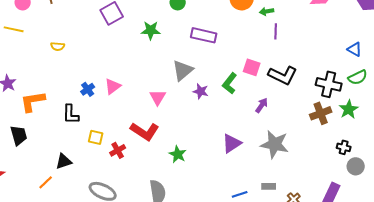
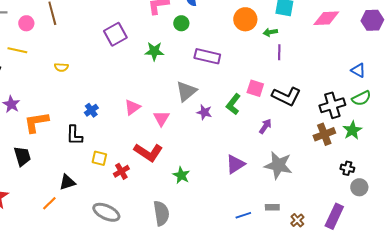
black cross: (329, 84) -> (332, 105), turned -30
pink triangle: (113, 86) -> (132, 107), moved

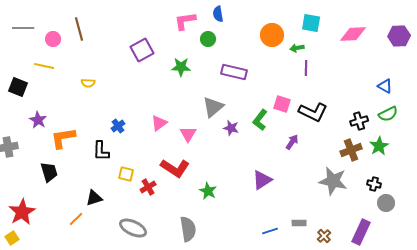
black cross: (332, 105) -> (359, 121), size x0.7
gray star: (278, 165) -> (333, 181), moved

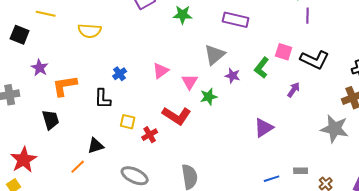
yellow semicircle: (88, 83) -> (90, 31), size x1.6
green star: (208, 191) -> (209, 97), moved, turned 30

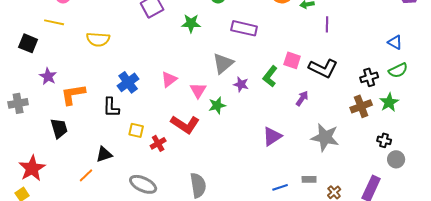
purple line: (308, 16) -> (327, 24), moved
blue cross: (120, 74) -> (128, 82), size x1.5
gray star: (335, 129) -> (325, 137), moved

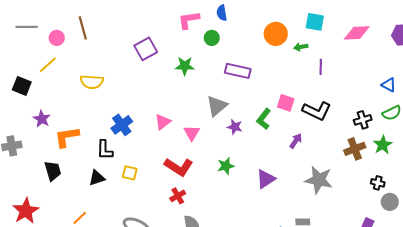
yellow line: (54, 22) -> (48, 65), turned -54
green star: (217, 105) -> (226, 166), moved
red cross: (158, 143) -> (178, 196), moved
black triangle: (104, 154) -> (97, 178), moved

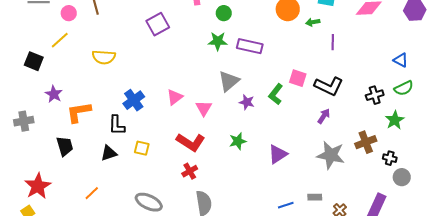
green star: (185, 66) -> (218, 41), moved
purple arrow: (296, 141) -> (324, 116), moved
brown cross: (355, 149) -> (366, 142), moved

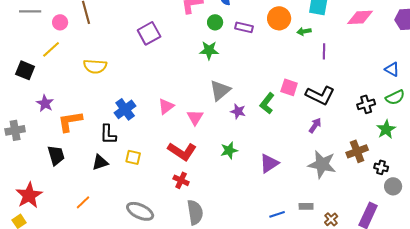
purple rectangle: (250, 46) -> (244, 27), moved, size x0.7
red cross: (190, 171) -> (181, 180), turned -35

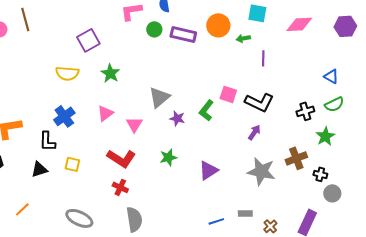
purple rectangle: (244, 27) -> (183, 34), size x1.4
green star: (209, 50) -> (110, 73), moved, turned 30
yellow semicircle: (95, 66) -> (67, 73), moved

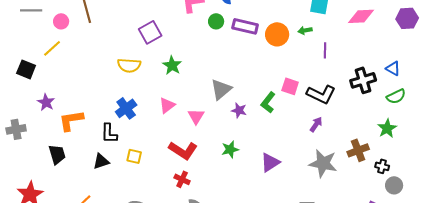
orange circle: (218, 25) -> (277, 34), moved
black cross: (305, 111) -> (363, 80), moved, size x1.4

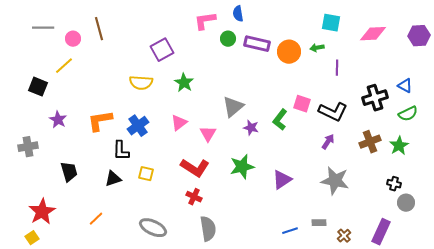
orange L-shape: (71, 120) -> (100, 121), moved
green star: (230, 149) -> (242, 167), size x1.4
brown cross: (358, 150) -> (370, 142), moved

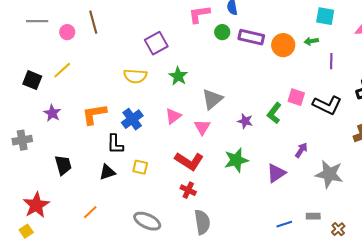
yellow line: (64, 66) -> (62, 70), moved
gray triangle: (233, 107) -> (212, 99), moved
purple arrow: (328, 142) -> (301, 150), moved

